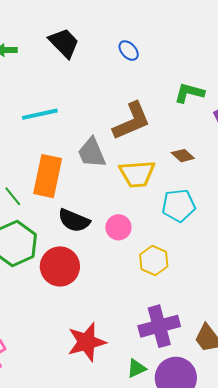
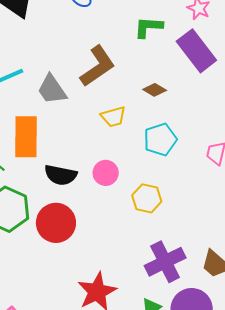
gray trapezoid: (92, 153) -> (52, 89), moved
yellow trapezoid: (137, 174) -> (113, 117), size x0.7

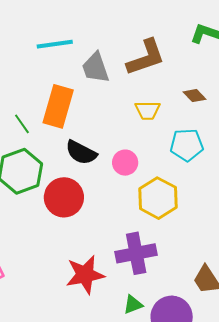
yellow hexagon: (147, 198) -> (158, 198), size x1.4
purple cross: (165, 262) -> (136, 253), moved

